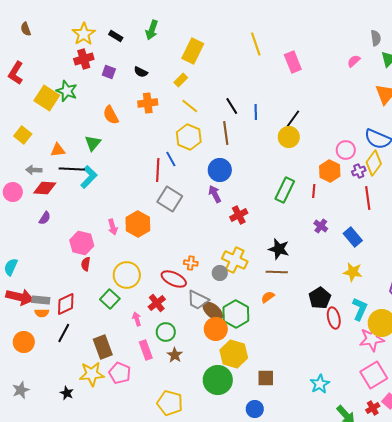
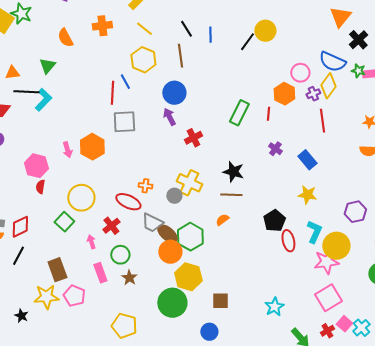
yellow circle: (289, 137) -> (265, 31), moved
gray square: (170, 199) -> (124, 122), turned -35

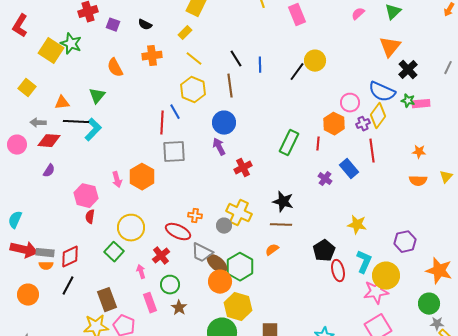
blue rectangle: (307, 160) -> (349, 169), moved

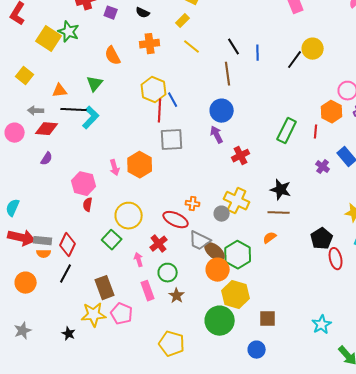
yellow hexagon: (193, 90) -> (154, 90), moved
red diamond: (70, 257) -> (68, 245), turned -40

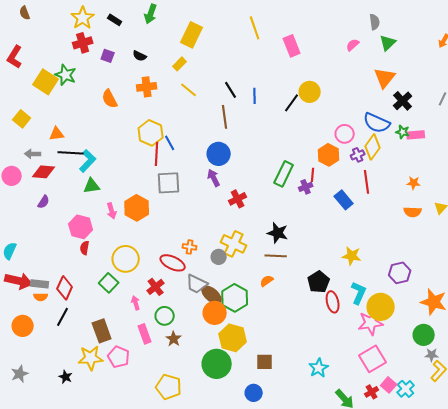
green triangle: (95, 84) -> (92, 186), moved, turned 42
purple cross: (323, 167) -> (306, 187), moved, turned 32

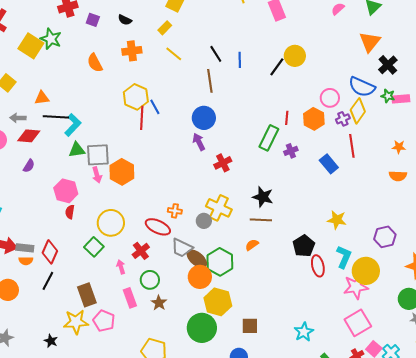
red line: (313, 175) -> (287, 118), moved
gray square: (169, 183) -> (98, 155), moved

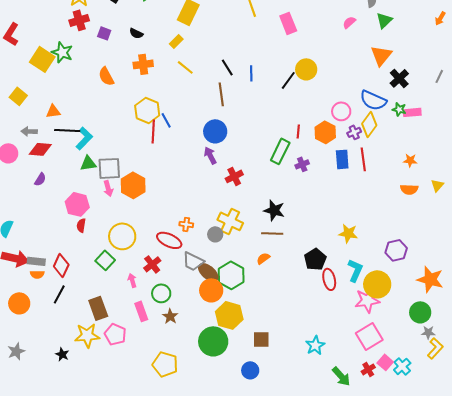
blue rectangle: (329, 164) -> (342, 159), moved, turned 36

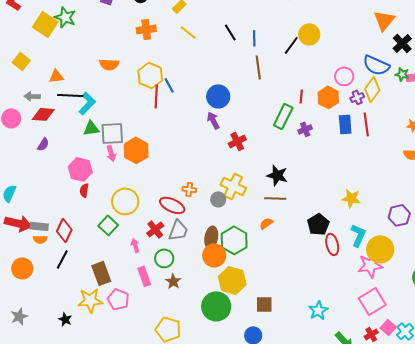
orange semicircle: (106, 76) -> (109, 64), moved, turned -60
brown line: (221, 94) -> (258, 67), moved
gray trapezoid: (193, 261) -> (178, 230), moved, turned -95
brown ellipse: (208, 272) -> (211, 237), turned 60

